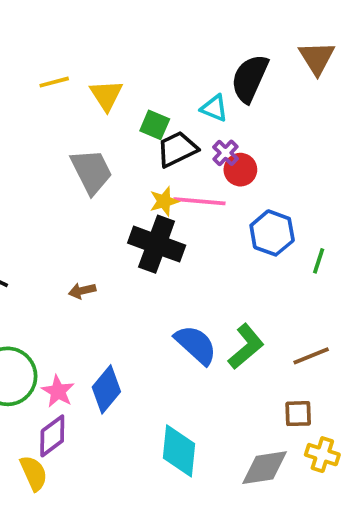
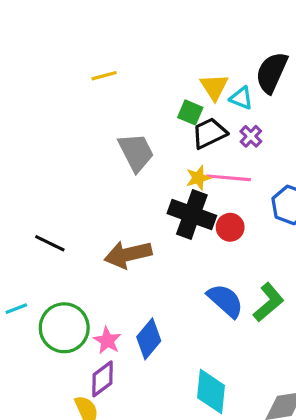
yellow triangle: (106, 95) -> (214, 87), moved
red circle: (240, 170) -> (230, 227), moved
brown arrow: (82, 291) -> (128, 254), size x2.0

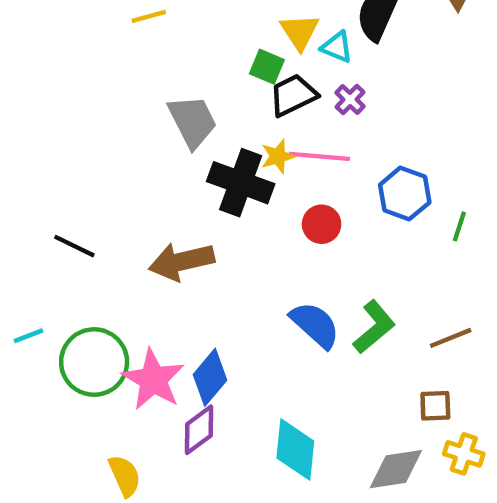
black cross: (192, 214) -> (241, 183), moved
pink star: (107, 341) -> (153, 380), size x1.6
purple diamond: (102, 379) -> (199, 430), moved

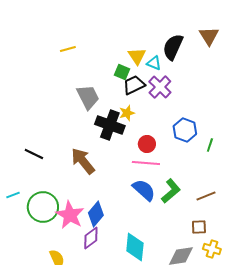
purple cross: (350, 100) -> (160, 87), size x1.6
pink line: (319, 156) -> (146, 163), moved
brown arrow: (182, 261) -> (83, 161), turned 64

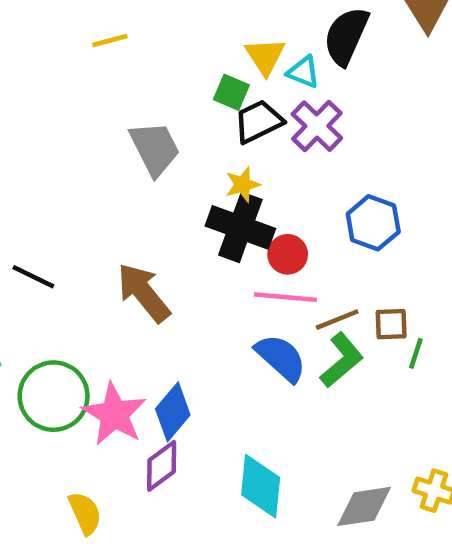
black cross: (110, 125) -> (240, 227), moved
green line: (210, 145) -> (416, 353), moved
brown line: (206, 196) -> (337, 320), moved
brown square: (199, 227) -> (391, 324), moved

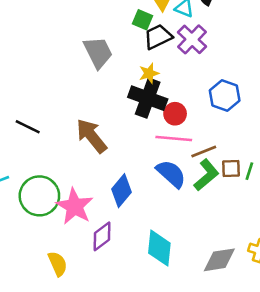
brown square: (391, 324) -> (231, 168), moved
blue diamond: (173, 412) -> (122, 191), moved

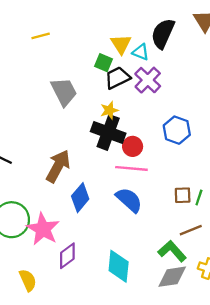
brown arrow: (92, 136) -> (58, 166), turned 68
brown line: (204, 152) -> (191, 230), moved
green L-shape: (206, 175) -> (172, 251), moved, turned -92
blue diamond: (122, 191) -> (80, 198), moved

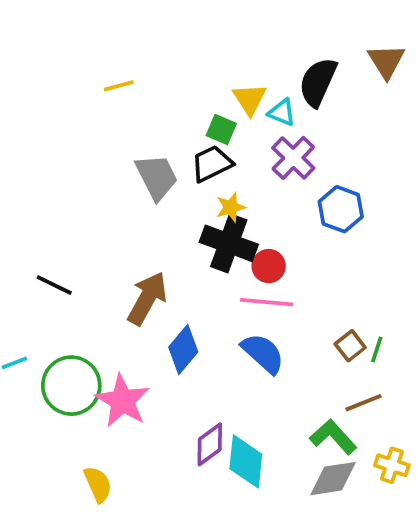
black trapezoid: (117, 78) -> (212, 164), moved
blue hexagon: (177, 130) -> (341, 209), moved
brown square: (183, 195) -> (350, 346), turned -36
purple diamond: (67, 256) -> (210, 444), moved

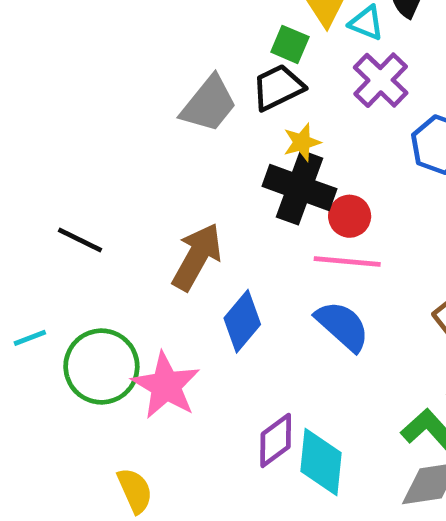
gray trapezoid: (157, 177) -> (209, 104), turned 66

